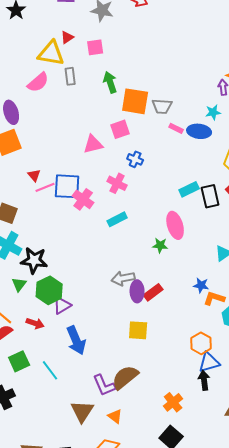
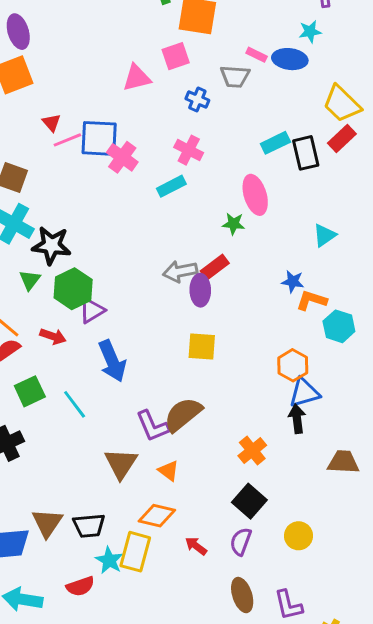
gray trapezoid: (162, 106) -> (235, 76), moved
pink cross: (117, 183) -> (189, 150), moved
red rectangle: (153, 292) -> (215, 267), moved

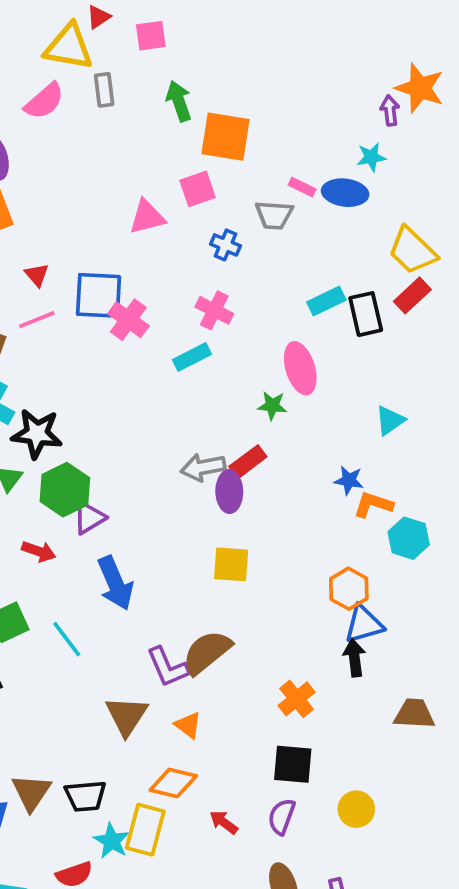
pink line: (67, 140) -> (37, 320), moved
black square: (249, 501) -> (293, 764), turned -36

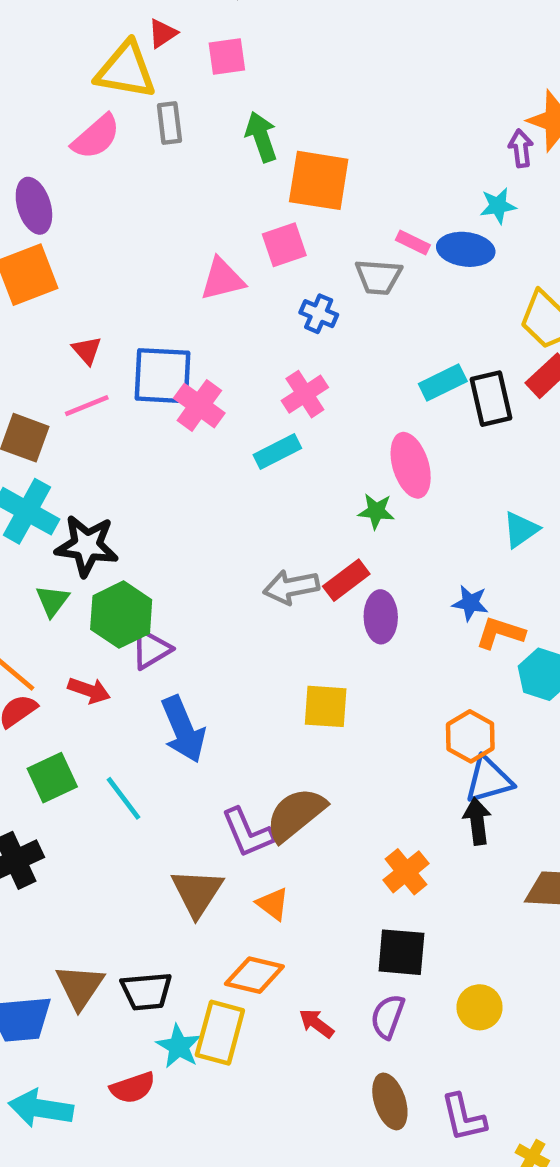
pink cross: (214, 310) -> (305, 394), turned 30
purple ellipse: (229, 492) -> (381, 617), moved

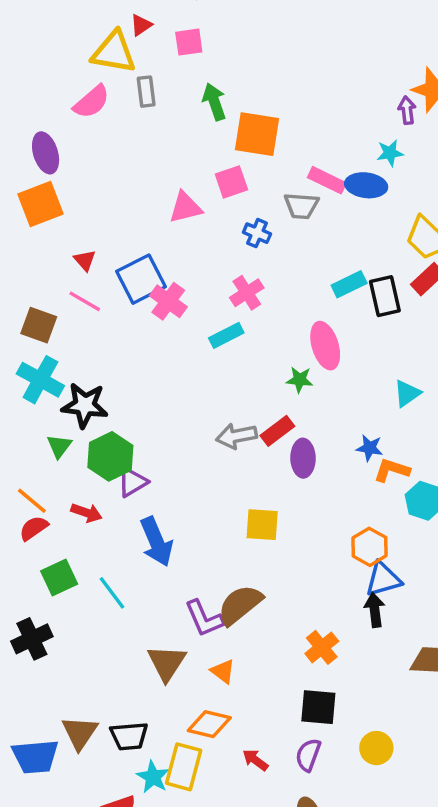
pink rectangle: (413, 242) -> (327, 180), size x1.5
blue square: (163, 376) -> (141, 279), turned -30
pink line: (87, 406) -> (85, 301), turned 52

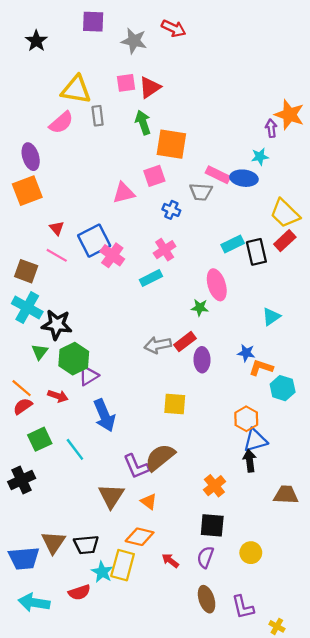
red triangle: (141, 25) -> (150, 87), moved, size x1.5

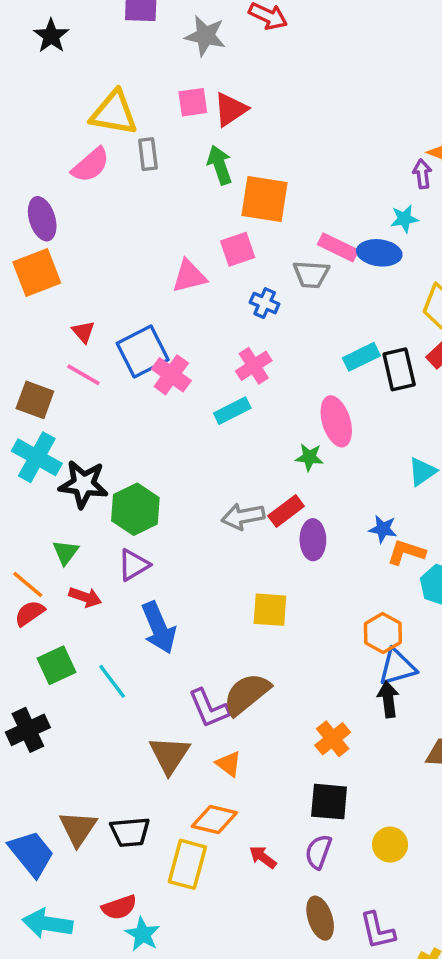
green triangle: (40, 352) -> (65, 552), moved
green hexagon: (74, 359) -> (135, 509), moved
blue trapezoid: (24, 558) -> (31, 854), turned -124
cyan star: (102, 572) -> (143, 934), moved

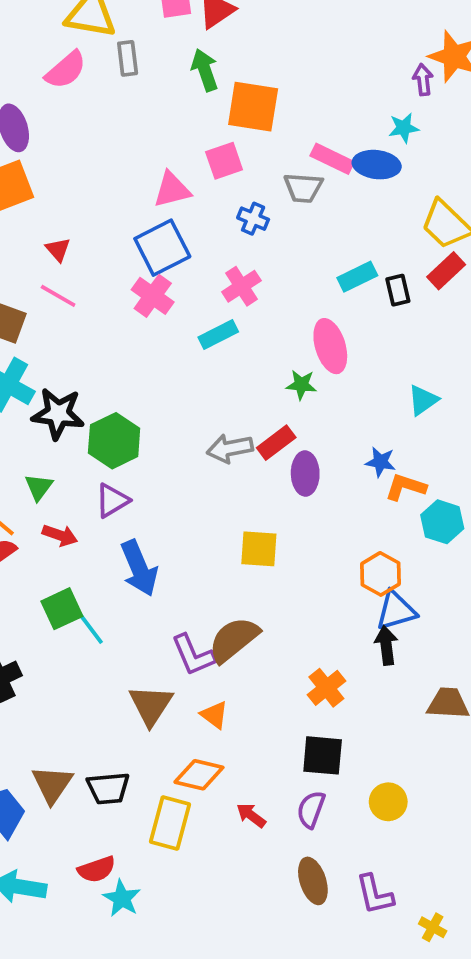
blue square: (143, 351) -> (162, 248), moved
black rectangle: (399, 369) -> (398, 290), size x0.7
green square: (57, 665) -> (62, 609), moved

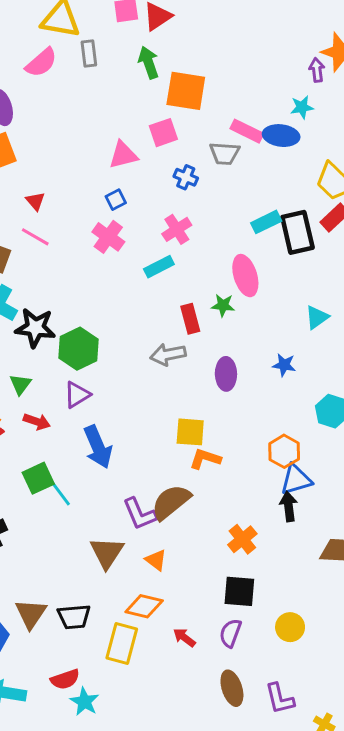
blue square: (162, 248) -> (116, 200), size x0.5
black rectangle: (398, 290) -> (297, 232), size x1.8
red rectangle: (276, 443) -> (190, 319), moved, turned -68
orange L-shape: (406, 487) -> (205, 459), moved

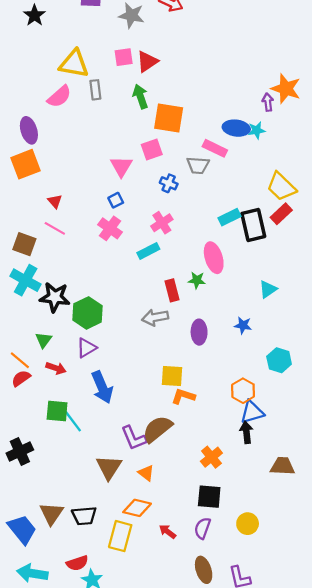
blue ellipse: (281, 136) -> (236, 128), moved
pink triangle: (123, 155) -> (121, 166), turned -45
green square: (38, 478) -> (57, 411), turned 30

